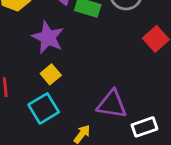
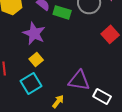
white rectangle: (144, 127) -> (102, 96), turned 48

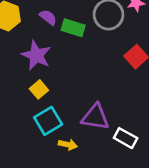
cyan square: (31, 83) -> (48, 121), moved
yellow arrow: (58, 101) -> (68, 145), turned 64

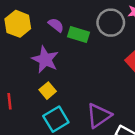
purple triangle: (95, 117) -> (99, 116), turned -44

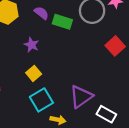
purple star: (45, 60) -> (31, 45), size x0.6

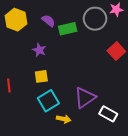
green rectangle: (62, 22) -> (68, 29), turned -30
yellow square: (34, 73) -> (41, 76), turned 32

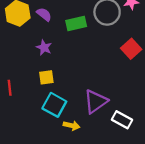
purple semicircle: (48, 21) -> (44, 14), moved
cyan square: (48, 101) -> (54, 105), turned -30

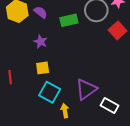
red square: (131, 49) -> (118, 30), moved
yellow arrow: (72, 125) -> (65, 111), turned -112

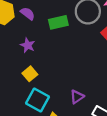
yellow square: (43, 68) -> (30, 74), turned -32
purple triangle: (86, 89) -> (77, 97), size x0.6

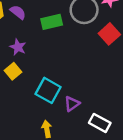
yellow square: (30, 74) -> (13, 71), moved
cyan square: (37, 100) -> (48, 90), moved

